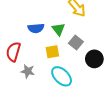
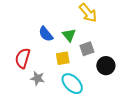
blue semicircle: (36, 28) -> (46, 34), turned 56
gray square: (76, 43) -> (87, 49), turned 32

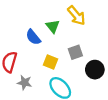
green triangle: (69, 35) -> (53, 26), moved
yellow square: (63, 58) -> (50, 62), turned 32

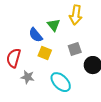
yellow arrow: (76, 15) -> (76, 15), turned 48
yellow square: (50, 62) -> (45, 53), moved

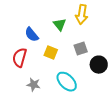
blue semicircle: (36, 35) -> (32, 34), moved
gray star: (28, 77) -> (34, 85), moved

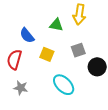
green triangle: (60, 24) -> (56, 25), turned -40
gray star: (34, 85) -> (21, 88), moved

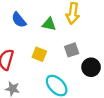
blue semicircle: (27, 35) -> (19, 20), moved

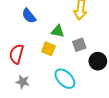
green triangle: (49, 24) -> (58, 31), moved

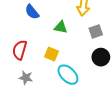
gray square: (79, 45) -> (96, 31), moved
yellow square: (48, 49) -> (52, 54), moved

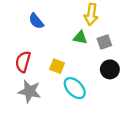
green triangle: (61, 27) -> (80, 38), moved
gray star: (26, 78) -> (30, 91), size x1.5

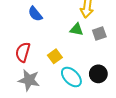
yellow square: (57, 66) -> (55, 56), turned 32
black circle: (110, 69) -> (98, 74), moved

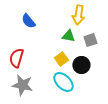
yellow square: (55, 56) -> (61, 59), moved
black circle: (98, 74) -> (81, 65), moved

